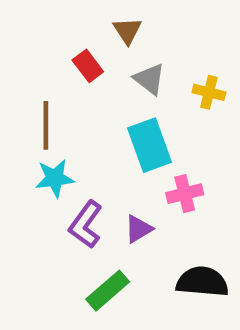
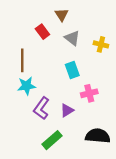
cyan rectangle: (149, 145) -> (72, 70), size x0.7

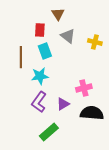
red rectangle: (42, 32) -> (40, 30), turned 40
cyan rectangle: (72, 70) -> (45, 51), moved
cyan star: (27, 86) -> (40, 76), moved
black semicircle: (98, 136) -> (92, 113), moved

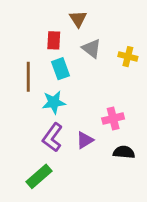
black semicircle: (92, 113) -> (124, 152), size x0.7
green rectangle: (49, 132) -> (39, 176), moved

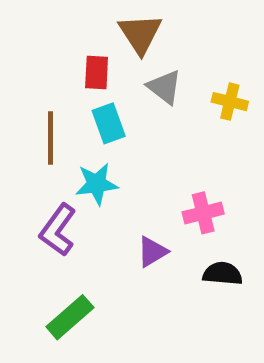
brown triangle: (78, 19) -> (140, 34), size x1.4
purple L-shape: (52, 137) -> (58, 230), moved

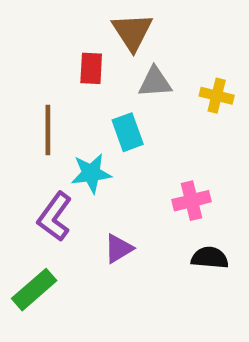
gray triangle: (164, 87) -> (155, 82), turned -42
cyan rectangle: (109, 123) -> (128, 132), moved
purple triangle: (152, 252) -> (119, 249), moved
green rectangle: (70, 317) -> (34, 290), moved

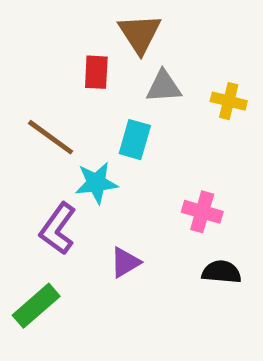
brown line: (48, 130) -> (51, 137), turned -54
cyan rectangle: (128, 132) -> (135, 140), turned 36
pink cross: (192, 201) -> (202, 212), turned 30

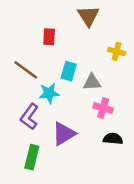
brown triangle: (140, 34) -> (88, 16), moved
gray triangle: (164, 87) -> (92, 82), moved
purple triangle: (125, 262) -> (64, 134), size x1.5
green rectangle: (36, 306) -> (32, 157), moved, turned -35

